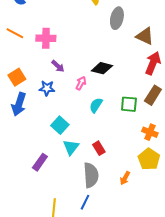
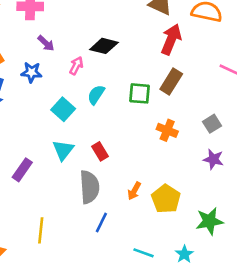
cyan square: (60, 125) -> (63, 109), moved
yellow pentagon: (149, 159) -> (166, 199), moved
blue line: (85, 202) -> (101, 223), moved

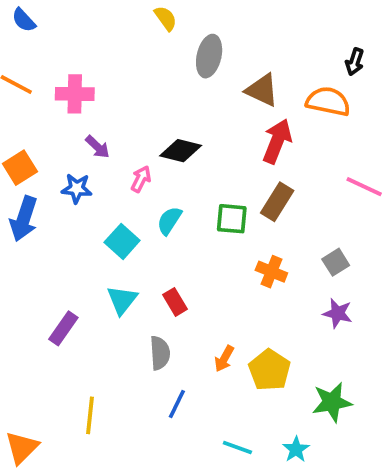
gray semicircle: (89, 187) -> (160, 353), size x0.7

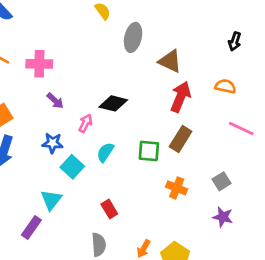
orange semicircle: (328, 101) -> (225, 86), moved, size x0.7
blue star: (77, 188) -> (53, 143), moved
cyan triangle: (122, 300) -> (51, 200), moved

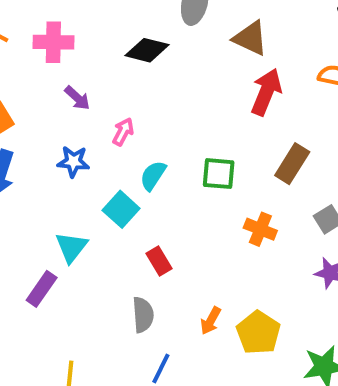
black diamond: (113, 103) -> (147, 50), moved
brown rectangle: (181, 139) -> (292, 164), moved
cyan square: (72, 167) -> (121, 209), moved

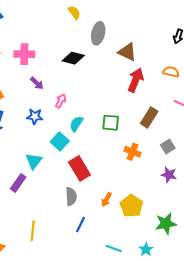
red rectangle: (159, 261) -> (79, 168), size x1.6

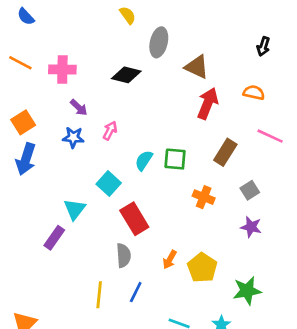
blue star: (35, 116) -> (73, 137), moved
cyan semicircle: (76, 124) -> (144, 160), moved
yellow line: (33, 231) -> (99, 295), moved

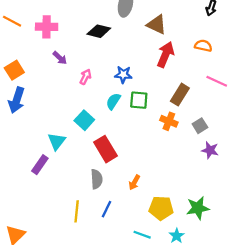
blue star: (73, 137) -> (123, 75), moved
orange cross: (204, 197) -> (169, 121), moved
purple star: (251, 227) -> (210, 150), moved
yellow pentagon: (202, 268) -> (161, 208), moved, turned -30

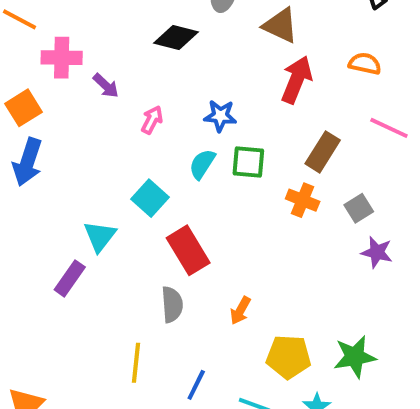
pink cross: (47, 27) -> (62, 58), moved
blue line: (107, 209) -> (196, 385), moved

